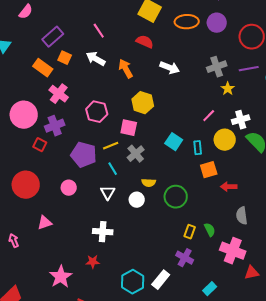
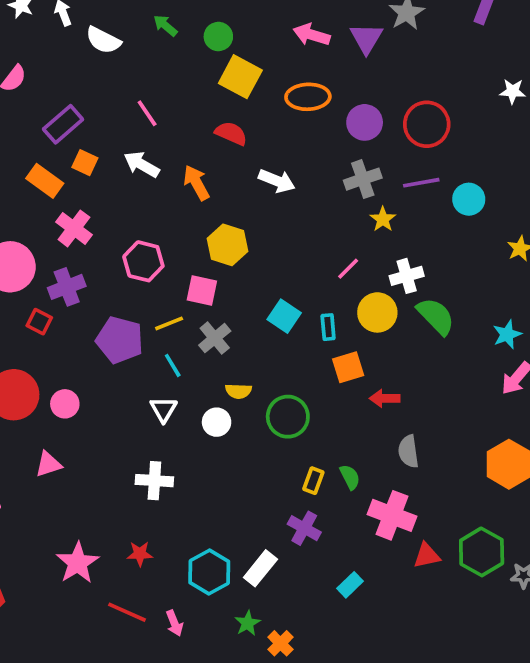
purple circle: (217, 23) -> (365, 122), moved
pink circle: (69, 188) -> (65, 404), moved
red star: (93, 262) -> (140, 554), moved

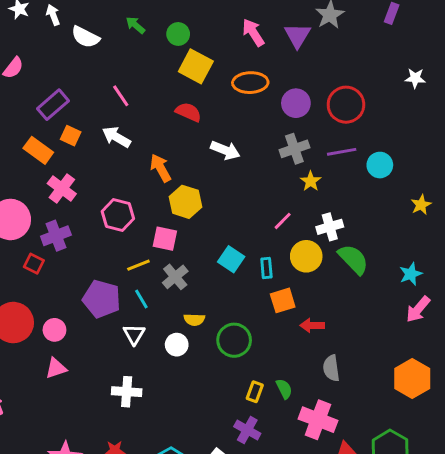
pink arrow: (312, 35) -> (253, 33), turned 40
orange arrow: (196, 183) -> (160, 168), moved
purple pentagon: (120, 340) -> (102, 299), moved
pink triangle: (48, 464) -> (56, 368), moved

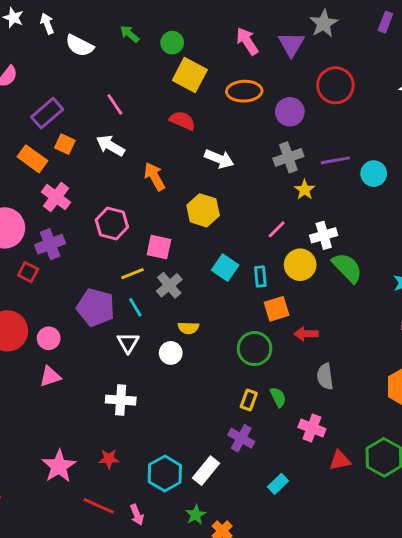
red circle: (346, 105) -> (335, 85), moved
yellow hexagon: (186, 202) -> (203, 210), moved
green circle: (234, 340) -> (255, 349), moved
pink cross: (318, 420) -> (312, 428), size x0.7

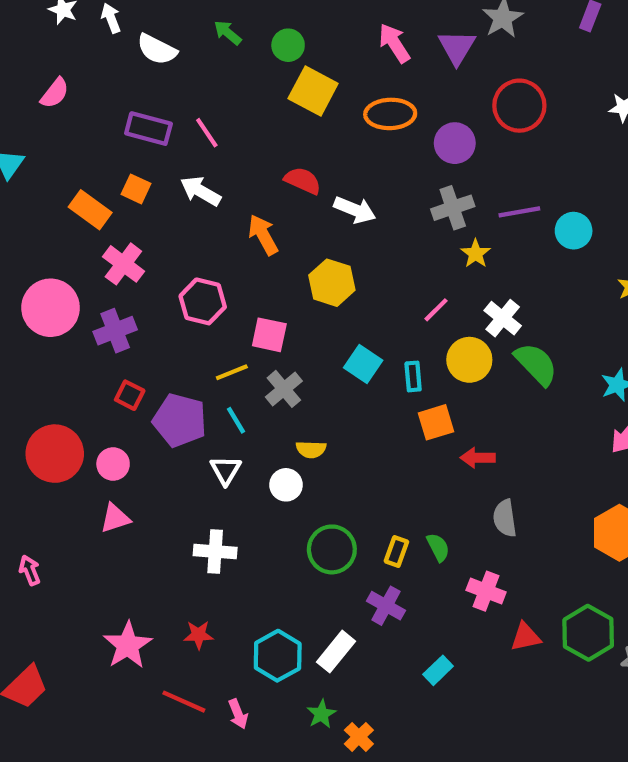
purple rectangle: (47, 113) -> (148, 129), moved, turned 56
red semicircle: (182, 121) -> (303, 181), moved
white cross: (324, 235) -> (503, 318), turned -35
red square: (28, 272) -> (130, 395), moved
green circle: (255, 349) -> (332, 549), moved

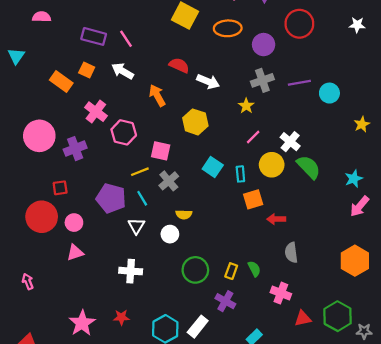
pink semicircle: (55, 93) -> (42, 17), turned -126
yellow star: (476, 254) -> (246, 106), moved
pink cross: (123, 264) -> (96, 112), moved
red square: (130, 395) -> (60, 188), moved, turned -35

